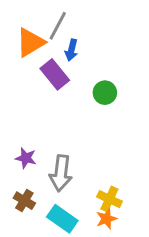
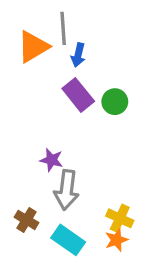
gray line: (58, 26) -> (63, 28), turned -32
purple rectangle: (55, 74) -> (78, 95), moved
purple star: (26, 158) -> (51, 160), moved

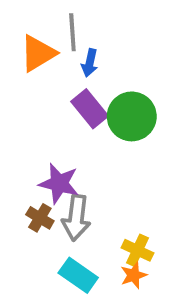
green circle: (115, 102) -> (132, 116), size x1.6
purple star: (51, 160) -> (59, 183), size x1.5
brown cross: (26, 220) -> (40, 218), moved

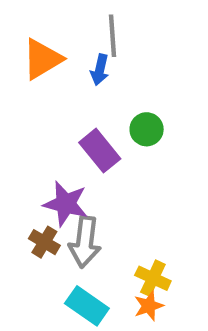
gray line: (72, 32) -> (112, 36), moved
purple rectangle: (90, 109) -> (100, 151), moved
green circle: (132, 116) -> (147, 129), size x0.6

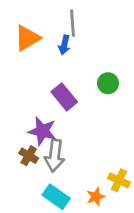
green circle: (147, 129) -> (108, 83), moved
yellow cross: (153, 278) -> (119, 180), moved

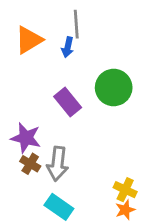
green circle: (108, 83) -> (114, 88), size x1.6
purple star: (42, 131) -> (26, 138), moved
orange star: (96, 197) -> (125, 210), moved

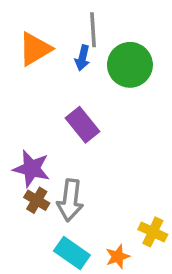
green circle: (114, 88) -> (130, 65), moved
orange star: (125, 210) -> (118, 257), moved

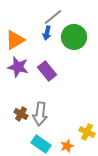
gray line: (93, 30) -> (53, 17), turned 54
orange triangle: (35, 49) -> (15, 40), moved
purple star: (31, 169) -> (18, 67), moved

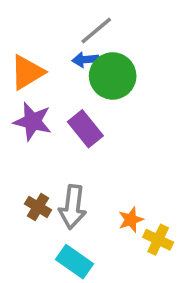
blue arrow: (47, 33) -> (85, 60), turned 72
green circle: (74, 37) -> (113, 76), moved
orange star: (67, 146) -> (131, 220), moved

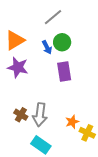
blue arrow: (85, 60) -> (47, 47), moved, turned -112
green circle: (113, 76) -> (62, 42), size x0.7
purple rectangle: (85, 129) -> (64, 71), moved, turned 30

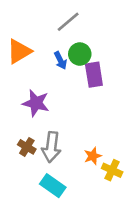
purple star: (18, 67) -> (36, 103), moved
purple rectangle: (64, 71) -> (94, 75), moved

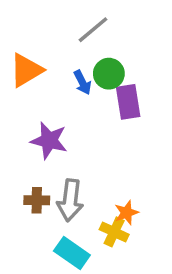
brown cross: (27, 147) -> (37, 200), turned -30
yellow cross: (112, 170) -> (114, 232), moved

